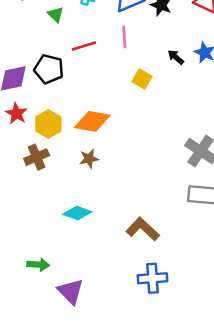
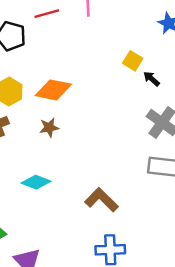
black arrow: (176, 57) -> (152, 79), moved
yellow square: (142, 79) -> (133, 61), moved

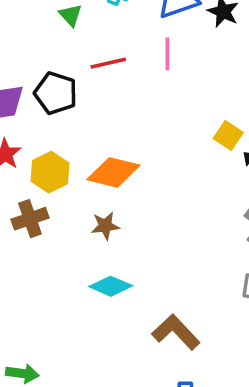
cyan diamond: (36, 182) -> (111, 286), moved

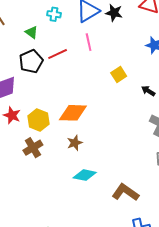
black pentagon: (56, 93) -> (31, 61), moved, turned -30
yellow square: (228, 135) -> (119, 75), moved, turned 35

